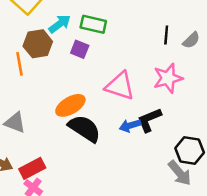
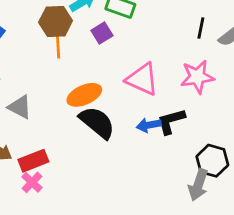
purple square: (80, 49) -> (102, 33), turned 30
orange line: (20, 64) -> (58, 45), moved
gray arrow: (180, 173) -> (198, 185), turned 52

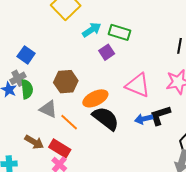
brown hexagon: (56, 21) -> (66, 82), moved
orange line: (58, 45) -> (69, 122), moved, turned -42
red rectangle: (33, 161) -> (60, 148), turned 55

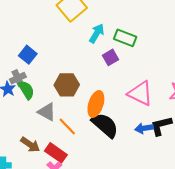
cyan arrow: (92, 30) -> (97, 33), turned -30
green semicircle: (27, 89) -> (26, 90), turned -30
orange ellipse: (95, 98) -> (96, 104), turned -50

